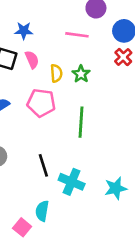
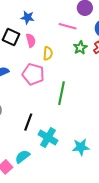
green star: (81, 74) -> (80, 48), moved
black line: (43, 165) -> (28, 122), turned 30
cyan semicircle: (42, 211) -> (22, 157), turned 35

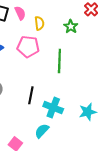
green star: (80, 48) -> (71, 27), moved
cyan semicircle: (22, 157) -> (42, 131), moved

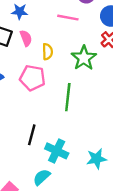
green star: (71, 27) -> (84, 58), size x1.5

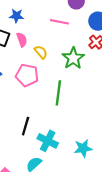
yellow semicircle: (47, 52) -> (41, 52), turned -40

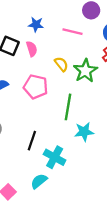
blue star: (16, 16) -> (36, 25), moved
yellow semicircle: (41, 52) -> (61, 64), moved
cyan star: (83, 148) -> (84, 132), moved

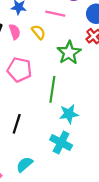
yellow semicircle: (61, 64) -> (38, 32), moved
cyan cross: (55, 157) -> (61, 142), moved

